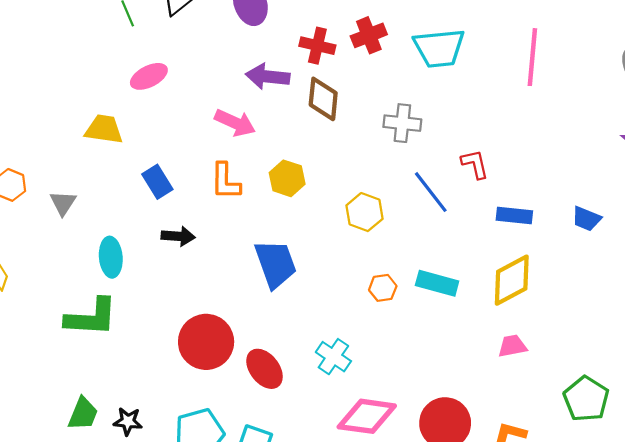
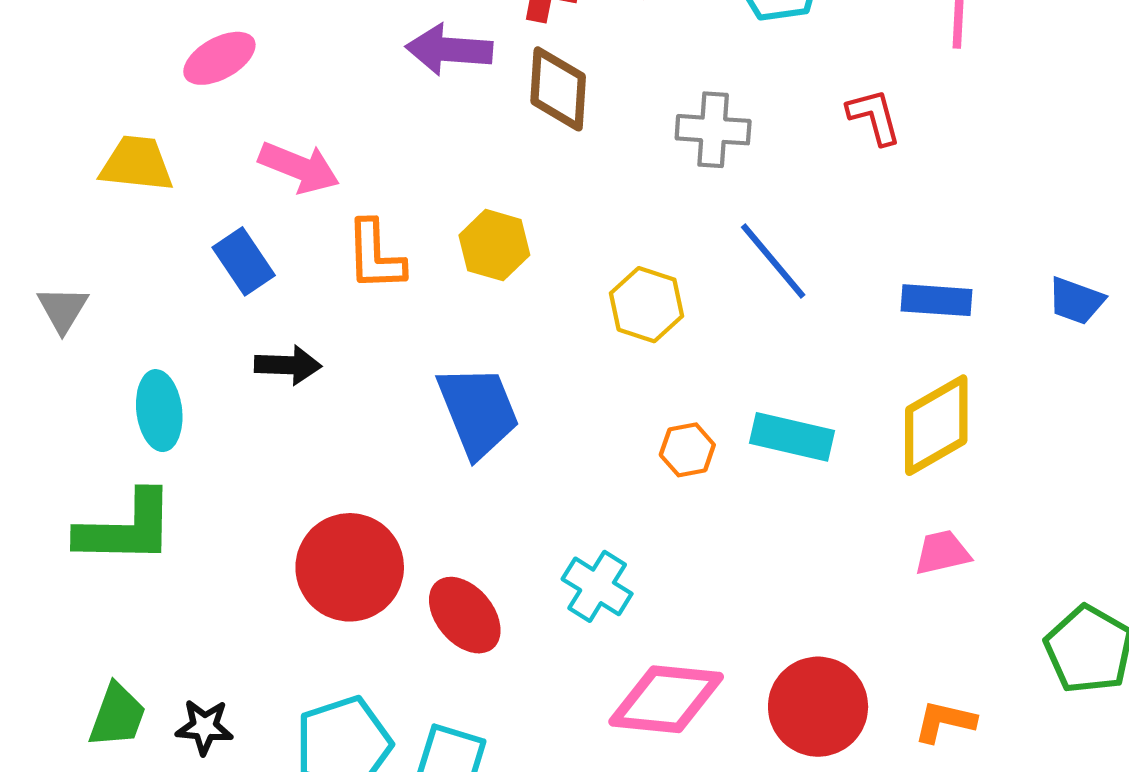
pink arrow: (235, 123) -> (299, 167), moved
red L-shape: (475, 164) -> (874, 117), moved

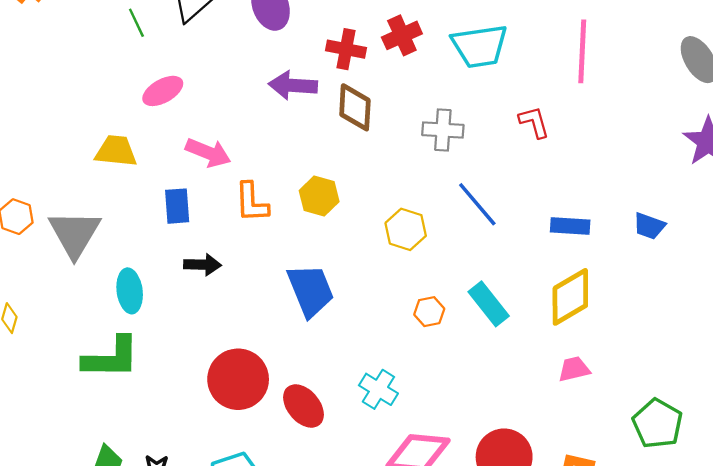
blue rectangle: (244, 261) -> (177, 206), turned 30
gray triangle: (63, 309) -> (75, 234), size x1.8
cyan rectangle: (792, 437) -> (489, 304), turned 39

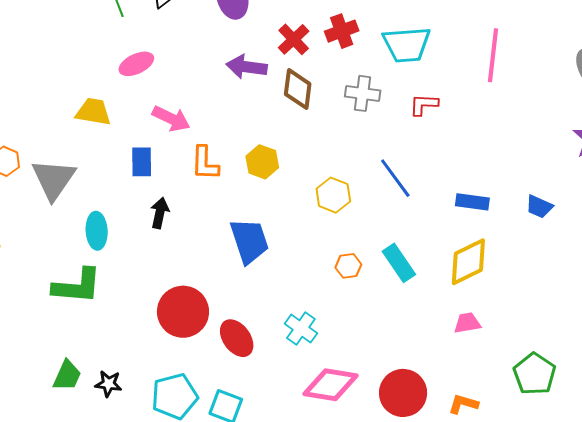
red cross: (346, 49) -> (294, 39), turned 32
red L-shape: (534, 122) -> (424, 105), moved, turned -76
gray cross: (443, 130) -> (363, 93), moved
black arrow: (203, 265) -> (160, 213), turned -84

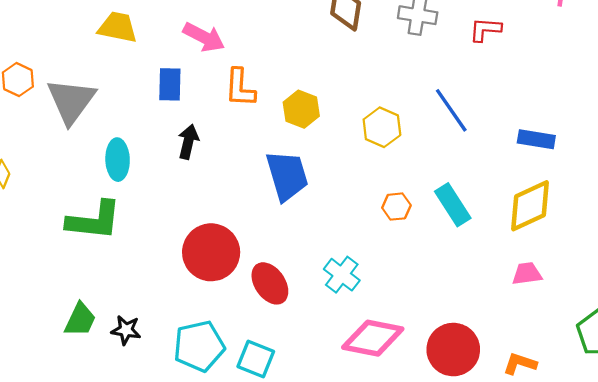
yellow hexagon: (262, 162) -> (301, 109), moved

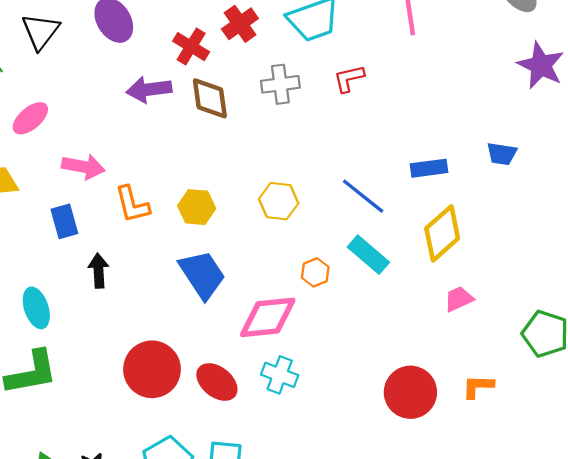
blue line: (451, 110) -> (363, 196), moved
cyan cross: (342, 275) -> (280, 375), moved
pink diamond: (373, 338) -> (268, 317), moved

